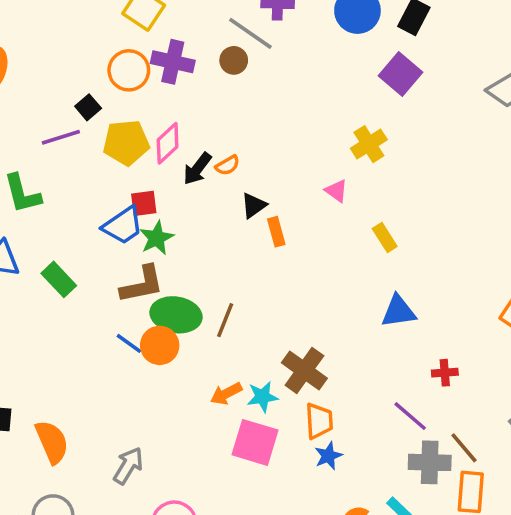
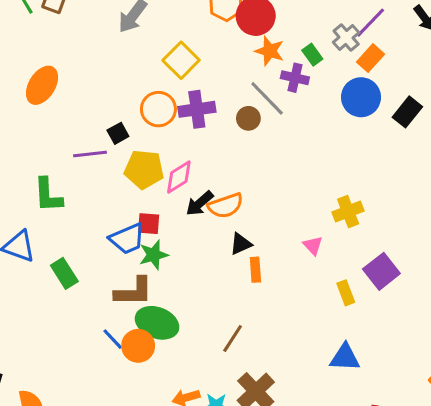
purple cross: (173, 62) -> (197, 109), turned -32
purple square: (401, 74) -> (381, 271), moved
orange semicircle: (227, 165) -> (226, 206), size x1.6
brown line: (225, 320) -> (233, 339), moved

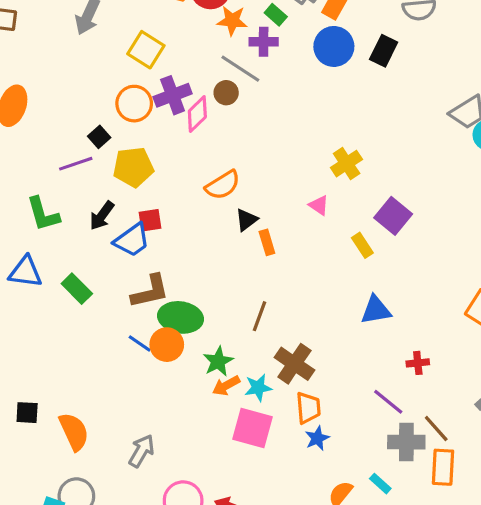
pink diamond: (179, 177) -> (197, 114), moved
black arrow: (200, 203) -> (102, 216), moved
green star: (154, 255) -> (218, 361), moved

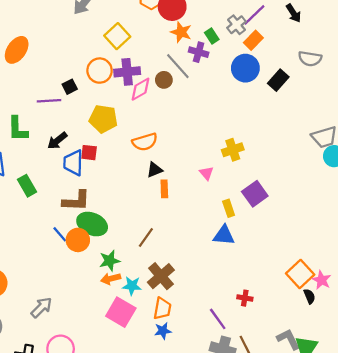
yellow pentagon: (133, 167) -> (103, 119), moved
blue trapezoid: (132, 240) -> (73, 163), turned 112
blue triangle: (376, 310) -> (224, 235), moved

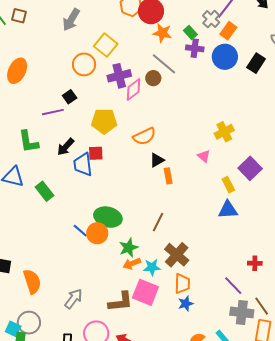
purple cross: (199, 52) -> (195, 48), moved
orange circle: (100, 71) -> (84, 64), moved
brown L-shape: (76, 201) -> (121, 302), moved

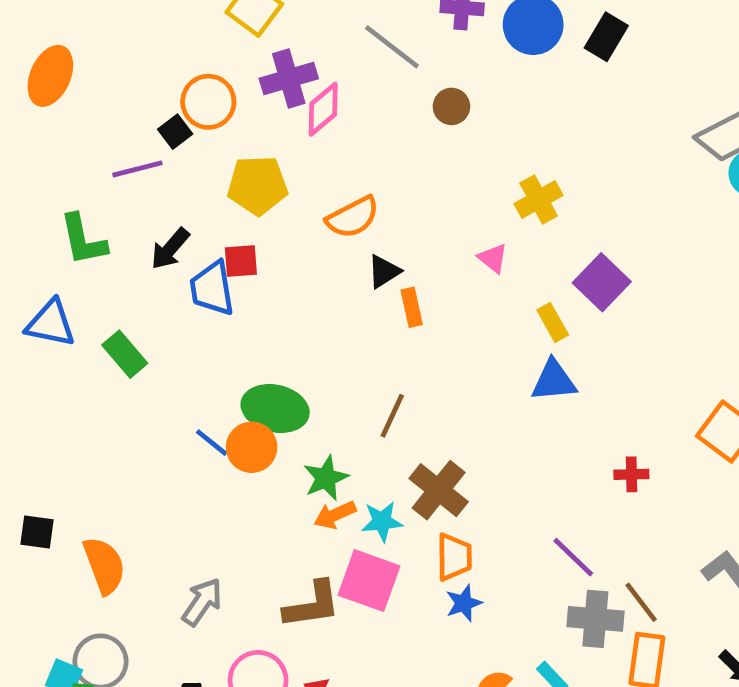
orange circle: (84, 64) -> (208, 102), moved
brown circle: (153, 78) -> (451, 106), moved
red cross: (255, 263) -> (631, 474), moved

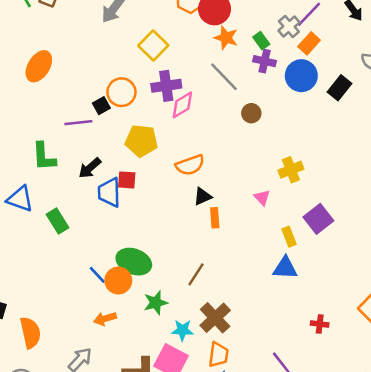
orange arrow: (335, 515) -> (105, 319), moved

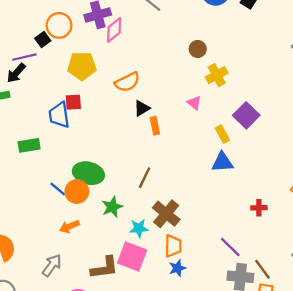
brown circle: (251, 113) -> (198, 49), moved
black arrow: (90, 168) -> (16, 73), moved
green rectangle: (57, 221) -> (29, 145), moved, turned -60

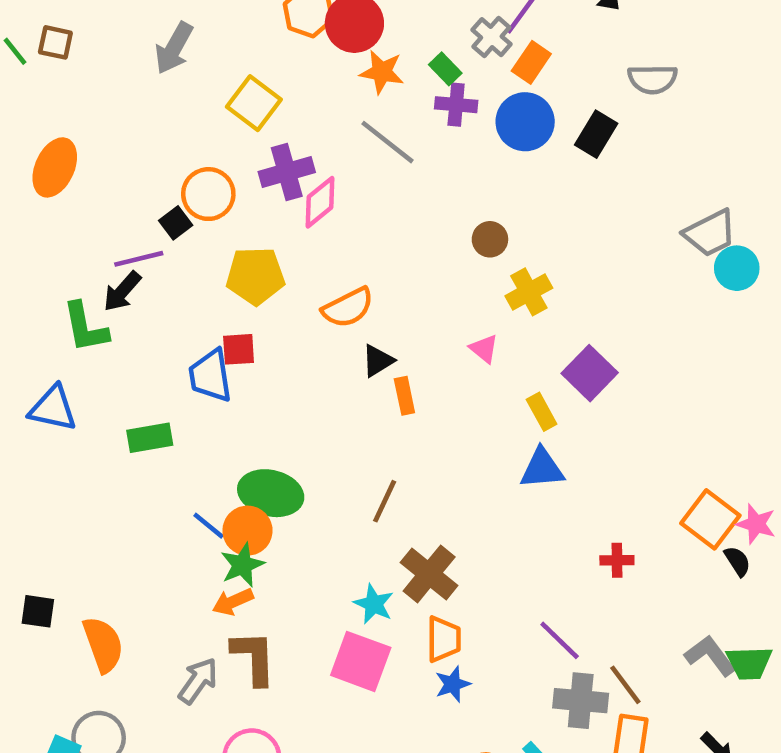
green star: (112, 207) -> (242, 565), moved
cyan star: (139, 228) -> (374, 604), turned 30
brown L-shape: (105, 268) -> (254, 658), moved, turned -84

